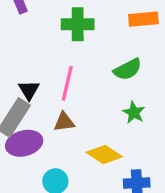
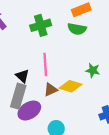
green semicircle: (128, 69) -> (77, 29), moved, turned 54
yellow diamond: (104, 155) -> (71, 86), moved

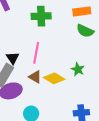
green semicircle: (77, 29) -> (85, 31), moved
brown triangle: (51, 90) -> (35, 77), turned 40

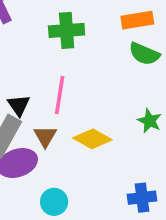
green star: (78, 69) -> (150, 121), moved
brown triangle: (35, 77) -> (45, 136), moved, turned 32

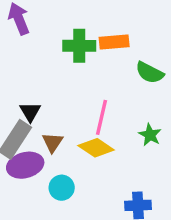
orange rectangle: (137, 20) -> (114, 42), moved
pink line: (60, 95) -> (101, 117), moved
cyan circle: (54, 202) -> (62, 188), moved

